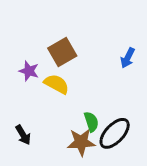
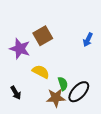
purple star: (29, 71) -> (20, 49), size x1.5
yellow semicircle: (56, 84) -> (41, 72), moved

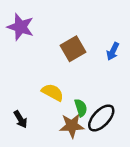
brown square: (43, 36) -> (73, 49), moved
purple star: (20, 49) -> (20, 27), moved

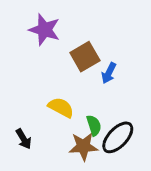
purple star: (20, 27) -> (45, 30), moved
blue arrow: (113, 51) -> (109, 73), moved

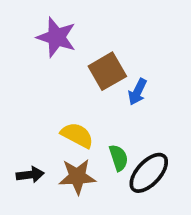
black arrow: (24, 139) -> (30, 175), turned -66
brown star: (83, 146) -> (77, 177), moved

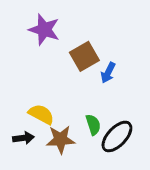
yellow semicircle: (77, 135) -> (41, 114), moved

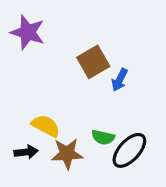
purple star: (44, 30) -> (28, 32), moved
green semicircle: (93, 125) -> (103, 137), turned 120

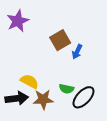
purple star: (28, 32) -> (18, 21), turned 30
black arrow: (26, 152) -> (17, 98), size x1.5

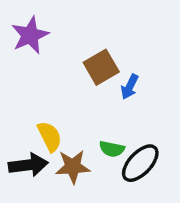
yellow semicircle: (29, 81) -> (50, 136), turned 36

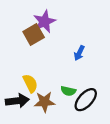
purple star: (30, 35) -> (44, 21), moved
brown square: (101, 67) -> (34, 35), moved

